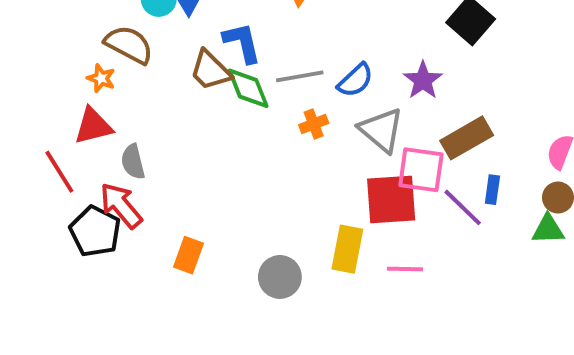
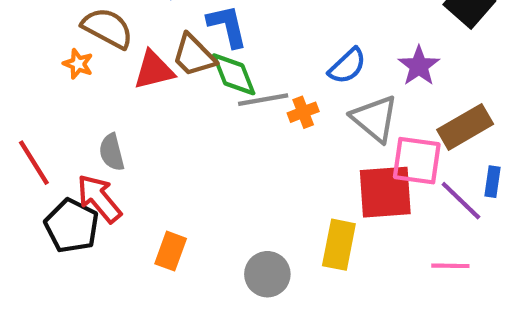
gray line: (300, 76) -> (263, 100), moved
red triangle: (93, 126) -> (154, 70), moved
pink line: (405, 269) -> (450, 266), moved

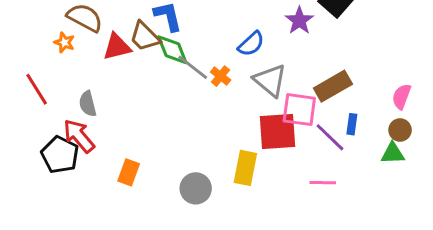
purple star: (419, 66) -> (299, 21), moved
gray line: (263, 100) -> (193, 67), turned 48
orange cross: (303, 112) -> (221, 76), turned -30
red line: (34, 163) -> (37, 89), moved

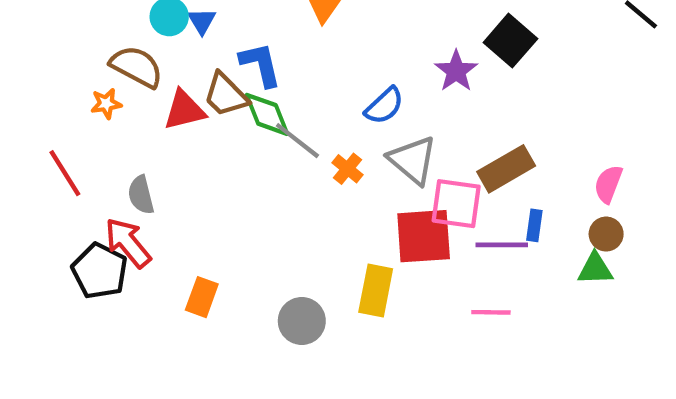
orange star: (64, 42) -> (106, 104), turned -30
orange cross: (221, 76) -> (347, 169), moved
purple line: (330, 137) -> (502, 245), turned -44

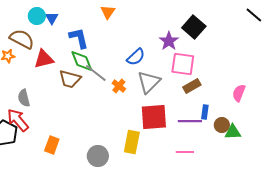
brown trapezoid: (226, 95) -> (70, 79), moved, turned -30
gray triangle: (413, 160) -> (149, 82), turned 35
brown rectangle: (506, 169) -> (192, 86), size x0.7
pink square: (456, 204) -> (183, 64), moved
brown circle: (606, 234) -> (222, 125), moved

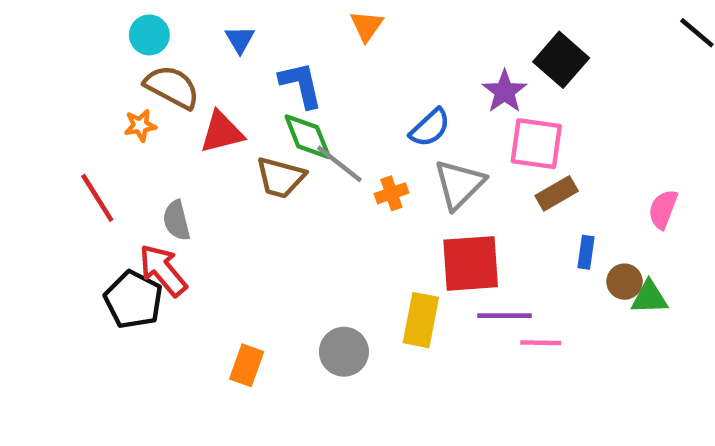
cyan circle: (37, 16) -> (149, 35), moved
orange cross: (119, 86) -> (391, 193), turned 32
purple line: (190, 121) -> (505, 316), moved
orange rectangle: (52, 145) -> (247, 365), moved

